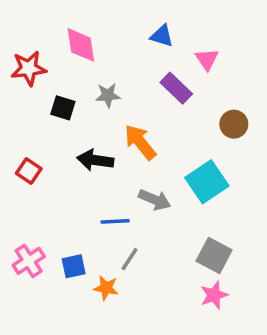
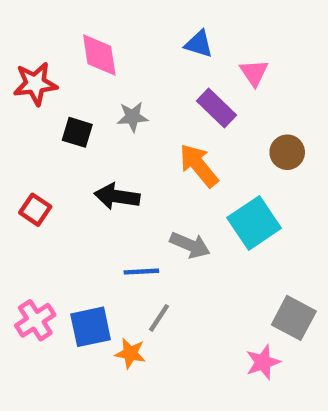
orange arrow: (140, 142) -> (199, 166), moved
gray square: (214, 256) -> (294, 318), moved
blue square: (74, 266) -> (91, 327), size x1.4

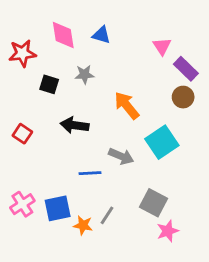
blue triangle: (199, 44) -> (101, 35), moved
purple rectangle: (216, 108) -> (186, 69), moved
gray line: (159, 318) -> (107, 215), moved
gray square: (294, 318) -> (153, 203), moved

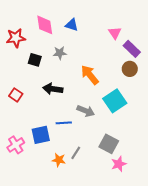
blue square: (58, 208) -> (41, 135), moved

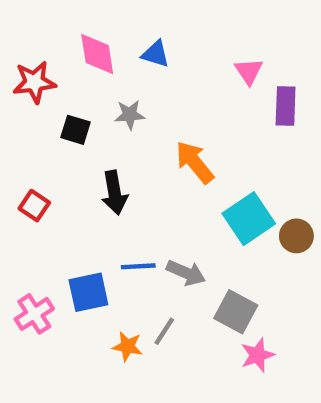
purple rectangle: (132, 49) -> (286, 106), turned 48
brown circle: (130, 69) -> (296, 236), moved
black arrow: (53, 89) -> (114, 193), turned -108
gray arrow: (86, 111) -> (186, 273), moved

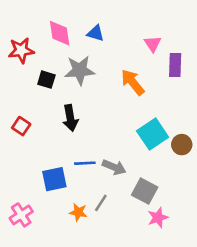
gray star: (130, 115) -> (80, 70), size x1.6
orange arrow: (195, 162) -> (133, 82), moved
pink cross: (34, 314) -> (21, 215), moved

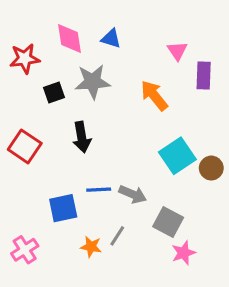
black square: (46, 80) -> (54, 92), turned -36
red square: (21, 126) -> (25, 146), size x1.5

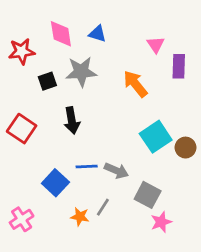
blue square: (63, 208) -> (55, 183), turned -35

